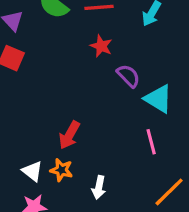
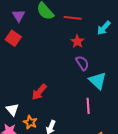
red star: (101, 46) -> (77, 41), moved
orange star: (61, 170) -> (30, 122), moved

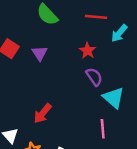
purple triangle: (19, 16) -> (40, 53), moved
red line: (73, 18) -> (96, 17), moved

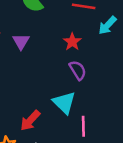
cyan triangle: (113, 98) -> (64, 103), moved
red arrow: (43, 113) -> (30, 120), moved

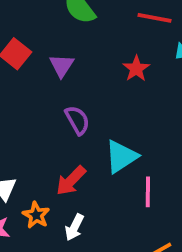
purple semicircle: (78, 70) -> (77, 120), moved
cyan triangle: (64, 103) -> (121, 157), turned 40

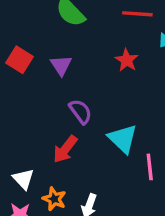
cyan triangle: (121, 157) -> (123, 139), turned -36
red arrow: (71, 181) -> (65, 149), moved

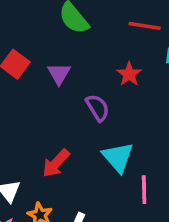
purple semicircle: (80, 111) -> (98, 108), moved

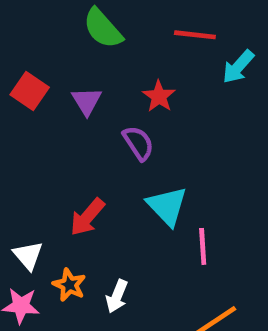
red star: (129, 74) -> (159, 96), moved

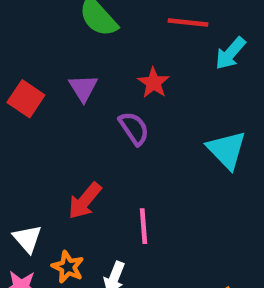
red square: (30, 91) -> (26, 99), moved
cyan triangle: (167, 206) -> (227, 150), moved
pink line: (203, 246) -> (143, 226), moved

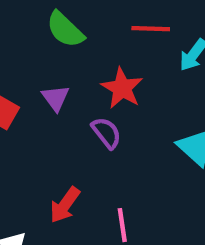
red star: (154, 83) -> (122, 88), size x1.4

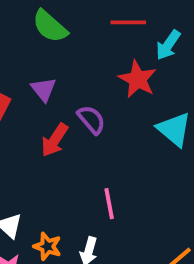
red star: (122, 88) -> (138, 79), moved
red arrow: (65, 205) -> (55, 140), moved

